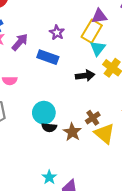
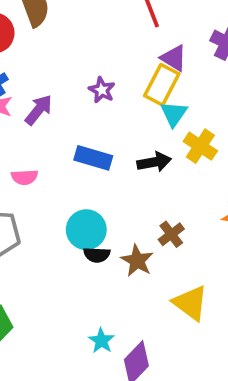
purple triangle: (99, 16) -> (174, 58), turned 42
blue rectangle: (48, 57) -> (93, 158), moved
yellow triangle: (104, 134) -> (191, 303), moved

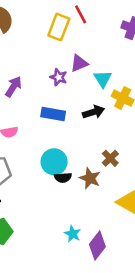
purple triangle: (174, 58) -> (79, 63), moved, turned -48
yellow rectangle: (162, 85) -> (59, 27), moved
purple star: (102, 90) -> (59, 77), moved

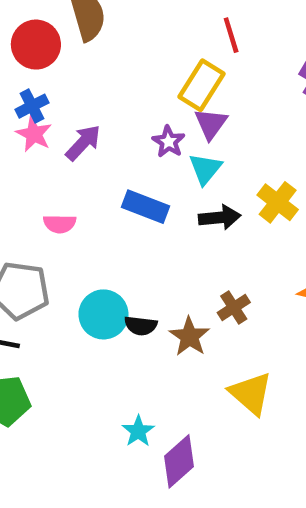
yellow rectangle: (59, 27) -> (202, 85), moved
purple triangle: (79, 63) -> (211, 124), turned -42
cyan triangle: (103, 79) -> (205, 169), moved
cyan circle: (54, 162) -> (104, 314), moved

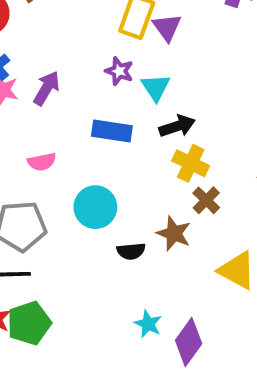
purple triangle: (211, 124) -> (167, 27), moved
yellow cross: (278, 202) -> (191, 163), moved
cyan circle: (104, 314) -> (95, 207), moved
black semicircle: (141, 326) -> (131, 251), moved

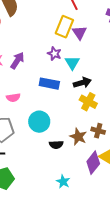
brown cross: (206, 200) -> (98, 131), moved, turned -32
purple diamond: (189, 342) -> (93, 163), moved

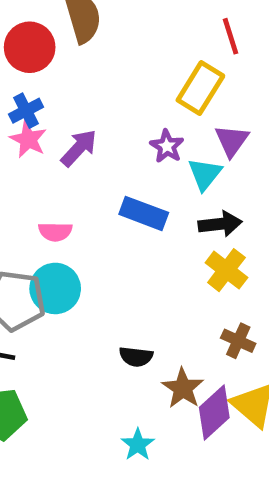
purple triangle: (79, 33) -> (232, 141), moved
cyan circle: (39, 122) -> (55, 288), moved
brown star: (78, 137) -> (183, 388), moved

